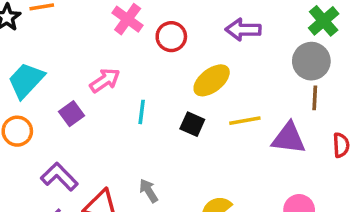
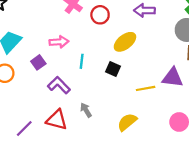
pink arrow: (105, 80) -> (59, 42), turned 30
yellow line: (245, 121) -> (146, 88), moved
purple L-shape: (59, 177) -> (59, 85), moved

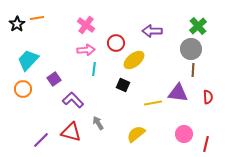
red circle: (100, 15) -> (116, 43), moved
pink arrow: (59, 42) -> (86, 50), moved
cyan line: (82, 61) -> (94, 69), moved

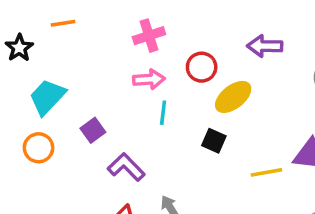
black star: (17, 24) -> (19, 48), moved
pink cross: (86, 25) -> (149, 36), turned 36

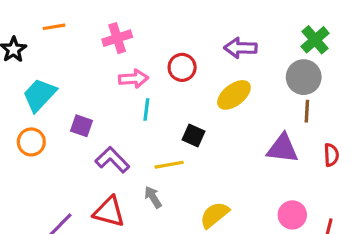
pink cross: (149, 36) -> (117, 38), moved
yellow ellipse: (233, 97) -> (234, 95), moved
purple square: (93, 130) -> (82, 126), turned -35
yellow line: (266, 172) -> (169, 165), moved

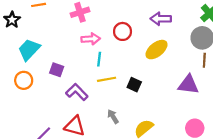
black square: (193, 135) -> (134, 85), moved
yellow line: (169, 165) -> (107, 79), moved
gray arrow: (153, 197) -> (113, 116), moved

